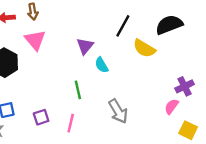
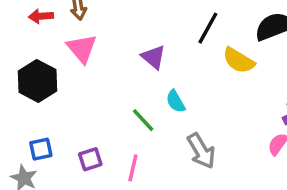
purple triangle: (85, 46) -> (153, 57), turned -30
cyan semicircle: (102, 65) -> (176, 101), moved
green line: (78, 90) -> (143, 120), turned -30

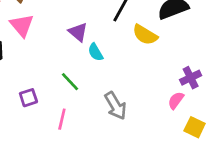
cyan semicircle: (176, 101) -> (95, 52), moved
purple square: (90, 159) -> (28, 98), moved

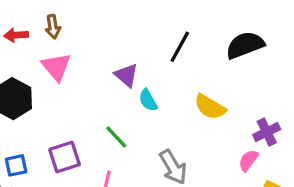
yellow semicircle: (145, 35) -> (210, 107), moved
purple square: (28, 98) -> (65, 157), size x1.4

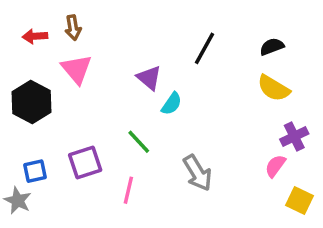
black semicircle: (245, 45) -> (272, 47), size x0.6
cyan semicircle: (148, 100) -> (172, 104), turned -115
yellow semicircle: (210, 107) -> (274, 88), moved

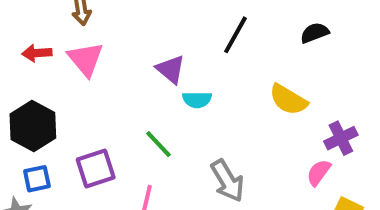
red arrow: (35, 36) -> (37, 53), moved
yellow semicircle: (274, 88) -> (288, 100), moved
black hexagon: (32, 102) -> (33, 126), moved
cyan semicircle: (172, 104) -> (197, 100), turned 55

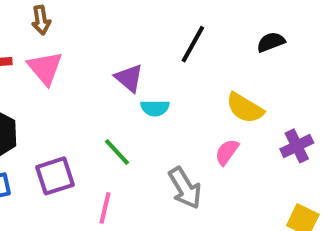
pink semicircle: (319, 173) -> (227, 152), moved

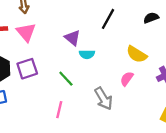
purple square: (55, 176) -> (27, 69), moved

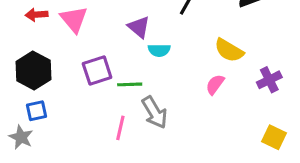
purple square: (27, 69) -> (97, 70), moved
green line: (66, 79) -> (130, 84), turned -49
gray arrow: (104, 99) -> (154, 112), moved

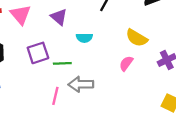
purple triangle: (139, 27) -> (59, 17), moved
gray arrow: (154, 112) -> (81, 84), turned 120

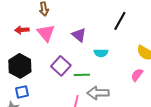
purple square: (38, 53) -> (61, 66), turned -30

